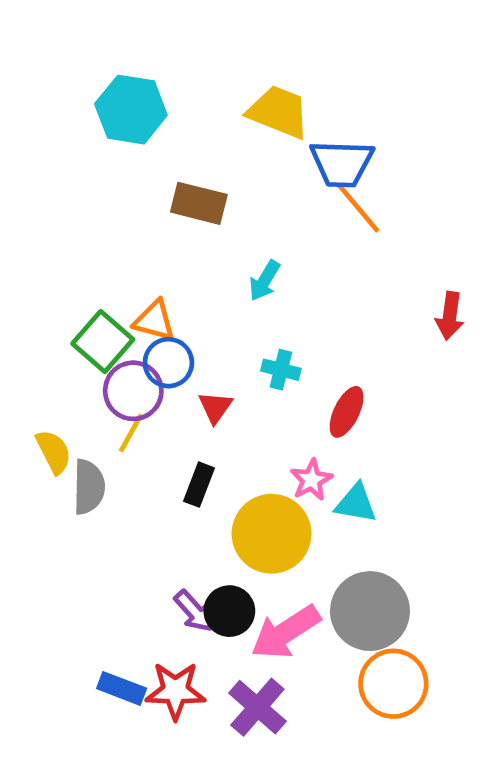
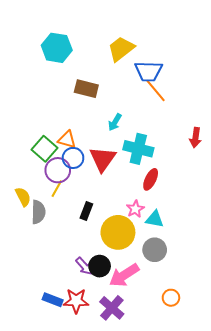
yellow trapezoid: (279, 112) -> (121, 49), turned -60
cyan cross: (281, 370) -> (138, 149), moved, size x1.8
red triangle: (215, 407) -> (103, 159), moved, size x1.8
gray circle: (370, 611) -> (155, 250), moved, size x0.7
orange circle: (393, 684) -> (171, 298), size x0.6

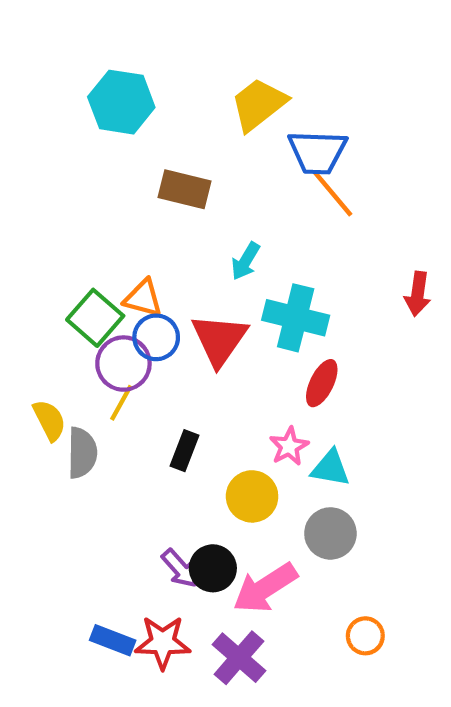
yellow circle: (118, 232) -> (252, 496), size x0.7

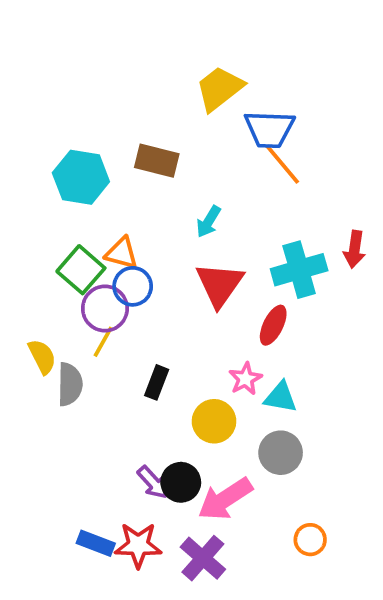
cyan hexagon: (121, 102) -> (81, 177), moved
cyan cross: (296, 318) -> (299, 270), moved, turned -30
red triangle: (219, 340) -> (220, 284), moved

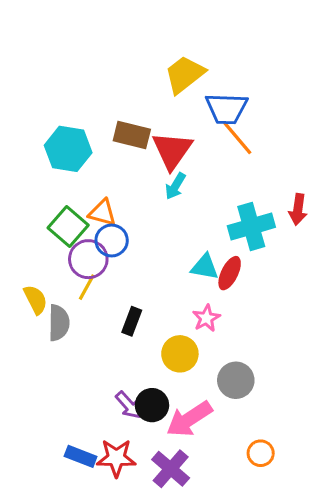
red triangle: (220, 284) -> (172, 150), moved
cyan triangle: (281, 397) -> (205, 267), moved

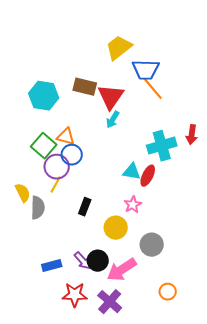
blue rectangle: (81, 456) -> (52, 266), moved, turned -36

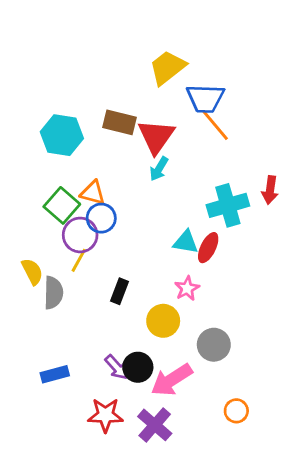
blue rectangle: (52, 266) -> (55, 374), moved

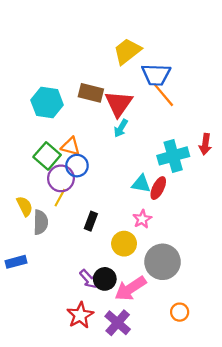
gray circle: (214, 345) -> (163, 262), size x1.4
blue rectangle: (55, 374) -> (16, 262), moved
red star: (105, 415) -> (80, 315), turned -30

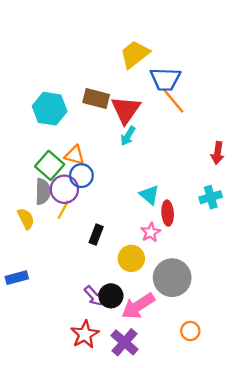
cyan cross: (173, 156) -> (211, 197), moved, size x0.7
cyan triangle: (141, 184) -> (149, 195), turned 30
red ellipse: (158, 188) -> (168, 213), moved, turned -30
gray semicircle: (41, 222) -> (43, 191), moved

